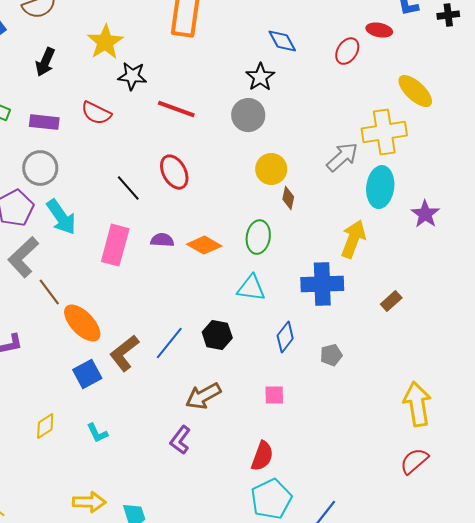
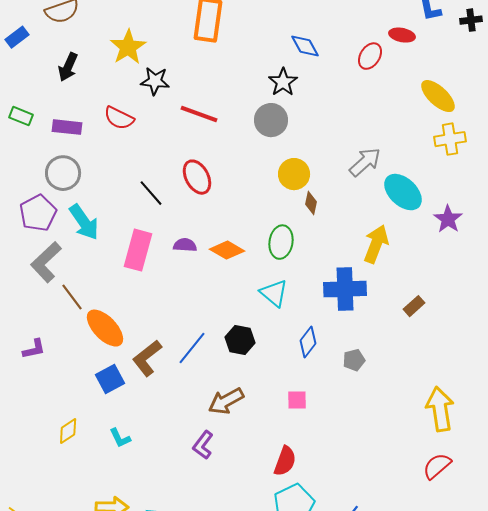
yellow cross: (384, 132) -> (450, 139), moved, size x0.7
cyan ellipse: (380, 187) -> (403, 192), turned -54
cyan triangle: (251, 288) -> (274, 293), turned 32

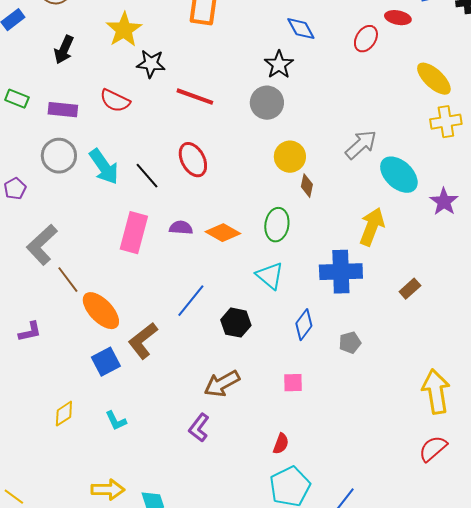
purple pentagon: (38, 213) -> (15, 189), moved, size x0.6
cyan arrow: (84, 222) -> (104, 167), moved
blue line: (192, 348) -> (191, 301), moved
red semicircle: (285, 461) -> (281, 444), size x0.7

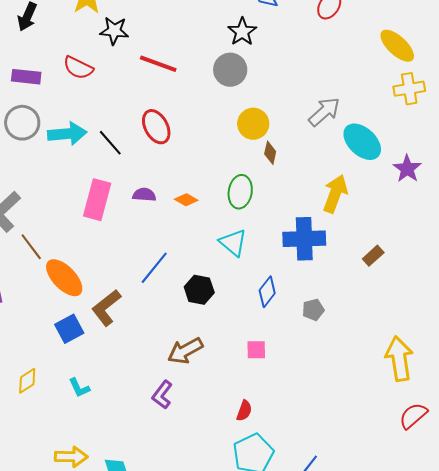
cyan arrow: (104, 167) -> (67, 134), turned -60
orange diamond: (223, 233) -> (186, 200), size x0.7
red semicircle: (433, 449) -> (413, 416), moved

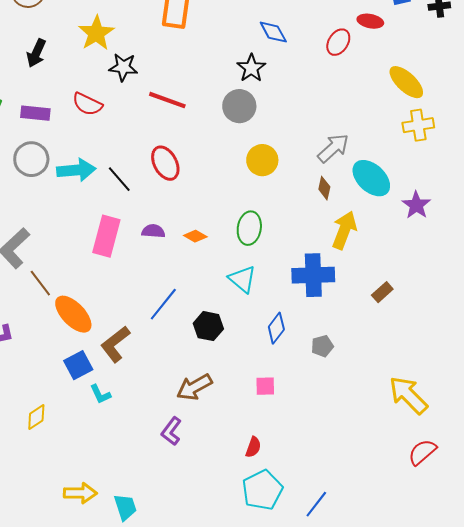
brown diamond: (270, 153) -> (324, 188), moved
yellow arrow: (399, 359) -> (408, 395), turned -36
cyan L-shape: (79, 388) -> (100, 394), moved

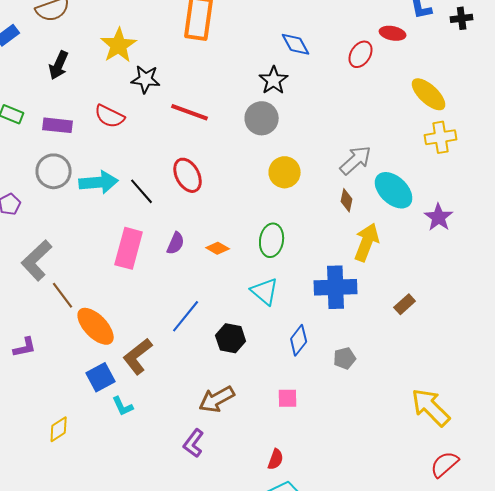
purple semicircle: (153, 231) -> (176, 243), turned 110

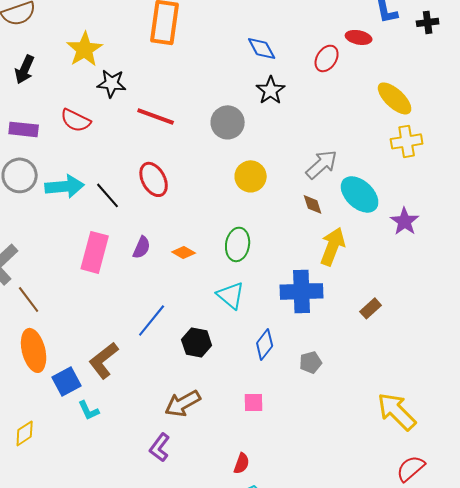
black star: (274, 80) -> (271, 90), moved
brown diamond: (347, 200) -> (313, 204), turned -30
orange ellipse: (96, 326) -> (34, 350), moved, turned 30

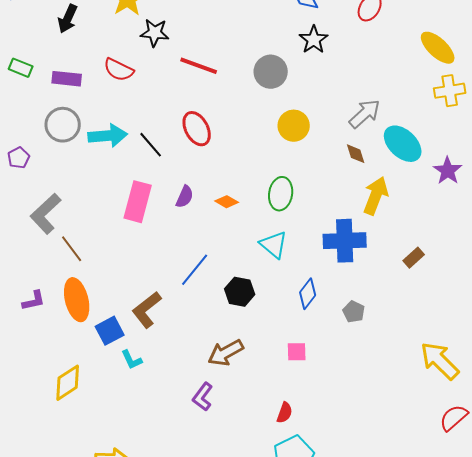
gray pentagon: (311, 362) -> (354, 312), turned -30
yellow diamond: (25, 433) -> (68, 383), size x1.4

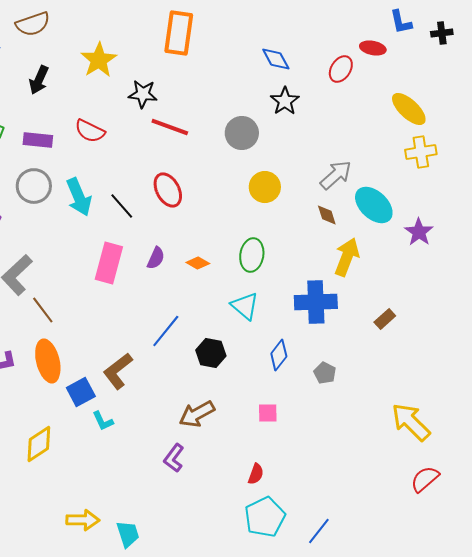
black star: (155, 33) -> (143, 94), moved
cyan arrow: (108, 136) -> (79, 197), turned 72

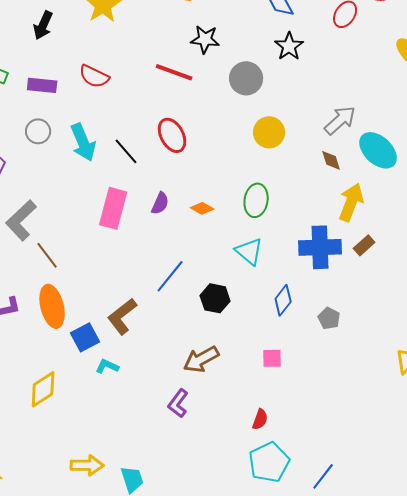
black star: (143, 94) -> (205, 39), moved
gray circle: (34, 186) -> (38, 131), size x0.7
brown rectangle: (385, 319) -> (364, 245), moved
cyan L-shape: (103, 421) -> (107, 366), turned 140

